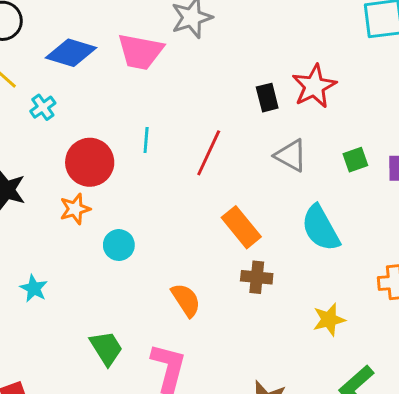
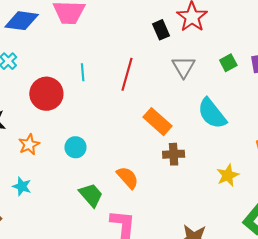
gray triangle: (291, 155) -> (184, 67), turned 40
orange star: (75, 209) -> (29, 145), moved
green trapezoid: (106, 348) -> (91, 195), moved

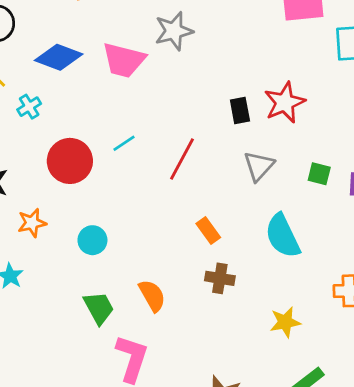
green square: (228, 63) -> (319, 174), turned 30
cyan line: (83, 72) -> (124, 143), turned 48
orange rectangle: (157, 122) -> (208, 230), size x0.7

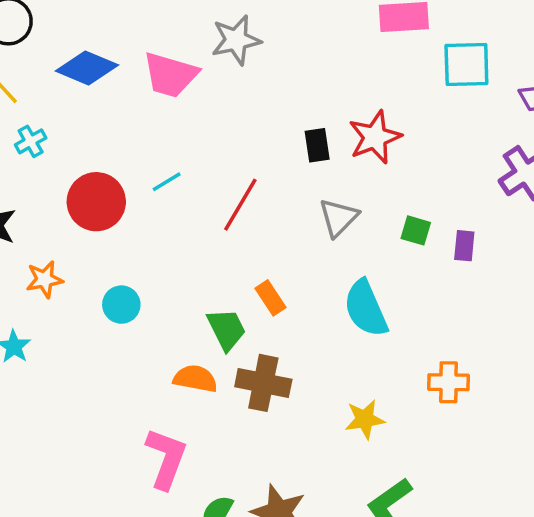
cyan cross: (29, 107) -> (31, 141), moved
brown cross: (220, 278) -> (263, 383), moved, size x1.4
orange semicircle: (152, 296) -> (195, 379), turned -52
green trapezoid: (99, 308) -> (226, 329), moved

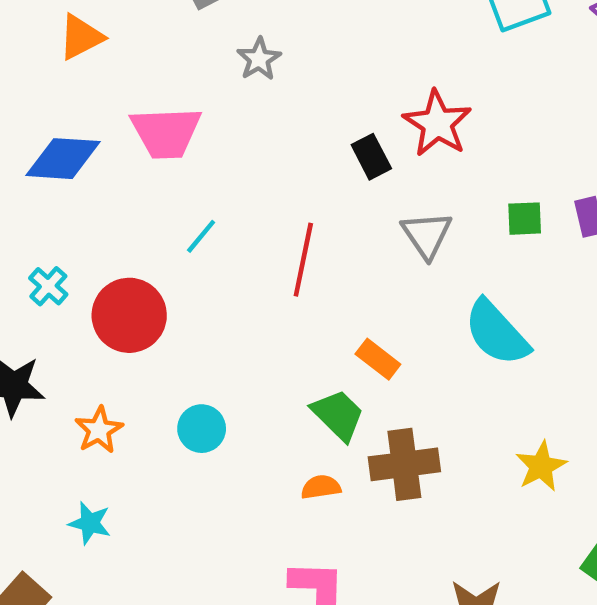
gray star: (236, 40) -> (259, 59), moved, size x0.7
cyan cross: (31, 141) -> (48, 286), moved
cyan line: (167, 182) -> (201, 236), moved
orange semicircle: (195, 379) -> (321, 487), size x0.7

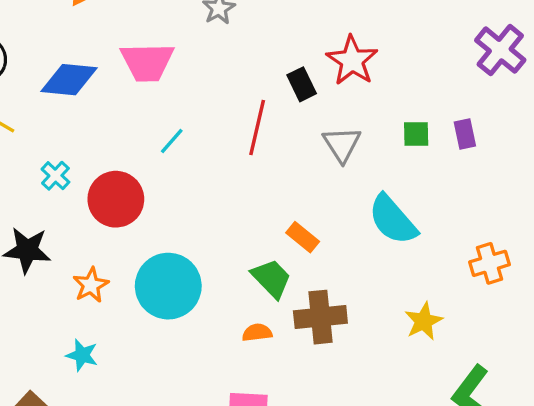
red line: (303, 260) -> (257, 127), moved
cyan circle: (202, 429) -> (168, 286), size x1.8

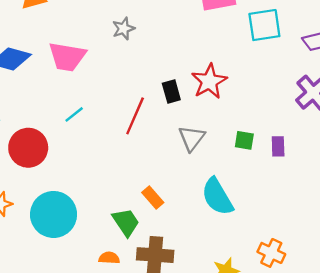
orange cross: (490, 263) -> (271, 253), moved, turned 32

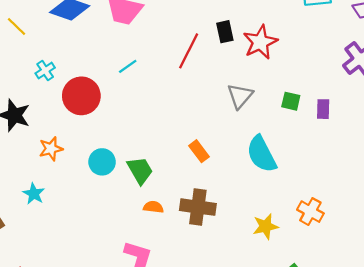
black rectangle: (171, 92) -> (225, 32), moved
red line: (135, 116) -> (189, 51), moved
cyan circle: (54, 214) -> (102, 162), size x0.6
green trapezoid: (126, 222) -> (140, 170), moved

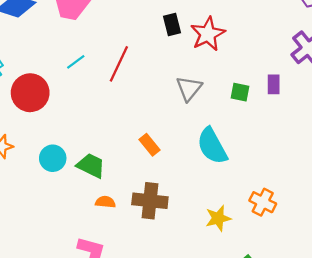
red line: (189, 51) -> (119, 64), moved
purple rectangle: (323, 109) -> (274, 84), moved
green trapezoid: (140, 170) -> (91, 166), turned -32

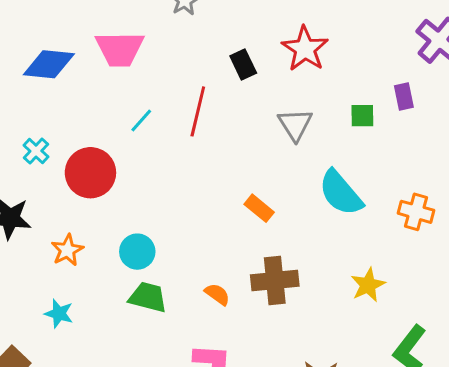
black rectangle: (172, 24) -> (243, 65), moved
green trapezoid: (91, 166) -> (148, 297), moved
orange semicircle: (105, 202) -> (217, 294), turned 42
orange cross: (263, 202) -> (416, 212), moved

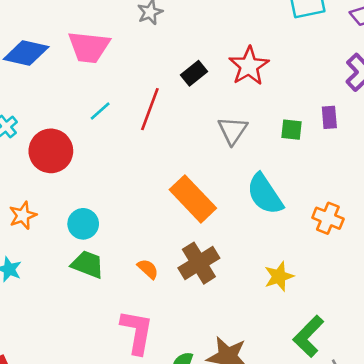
black rectangle: (243, 65) -> (194, 73), turned 70
orange rectangle: (259, 208) -> (193, 199), size x1.8
brown cross: (275, 281) -> (199, 263), turned -33

